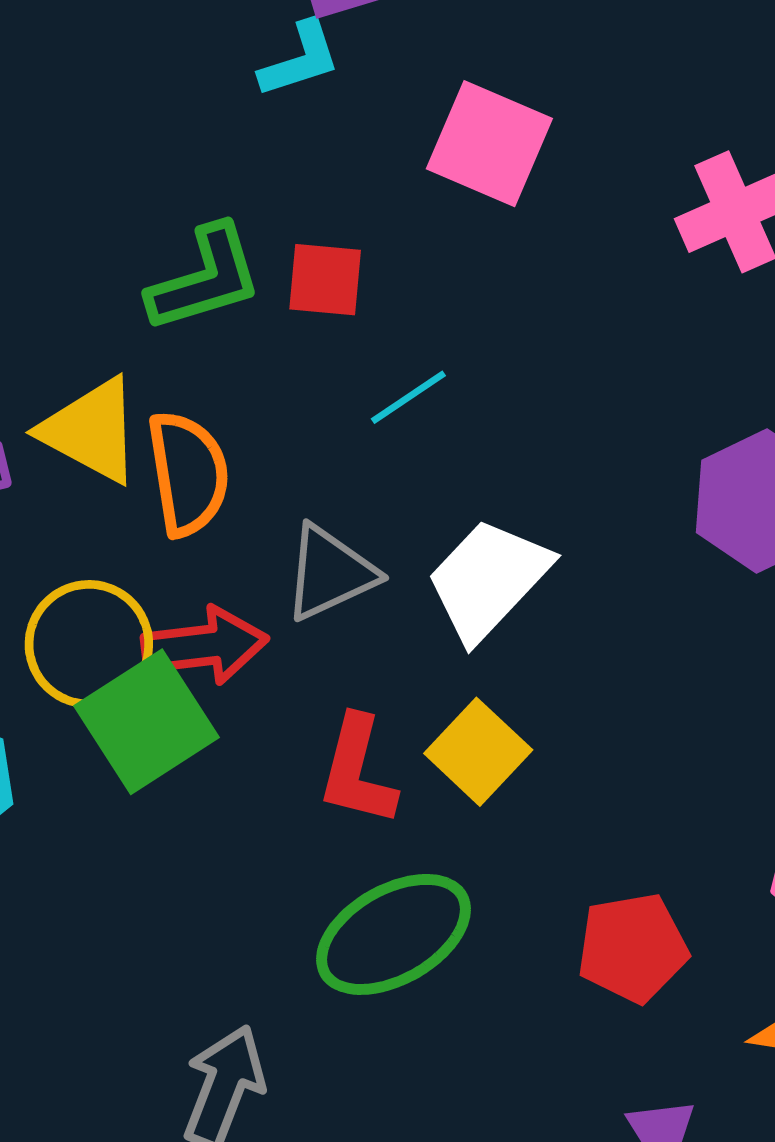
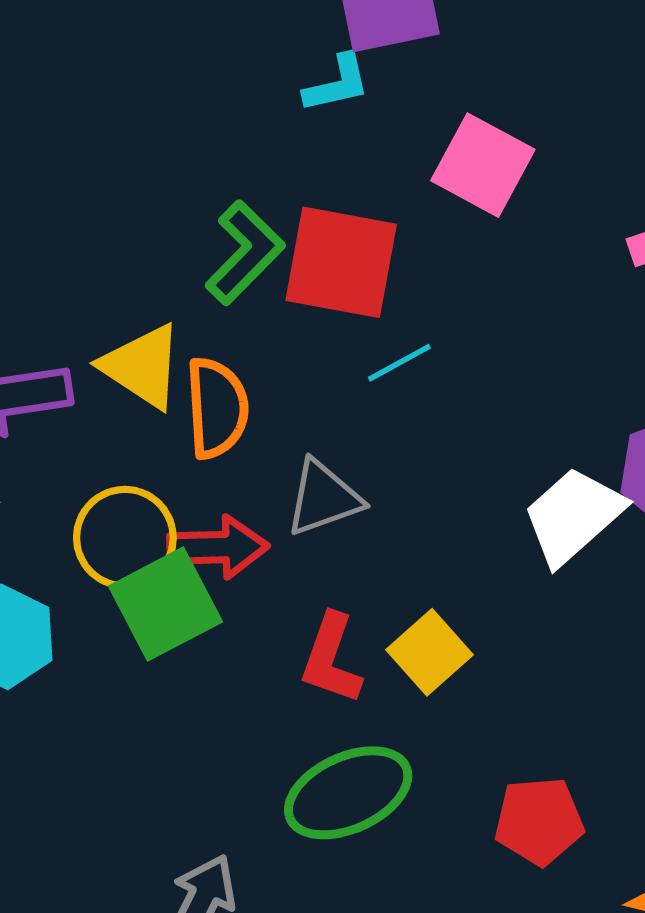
green L-shape: (205, 279) -> (245, 253), turned -34
red square: (325, 280) -> (341, 262), size x1.8
white trapezoid: (488, 580) -> (573, 516), moved

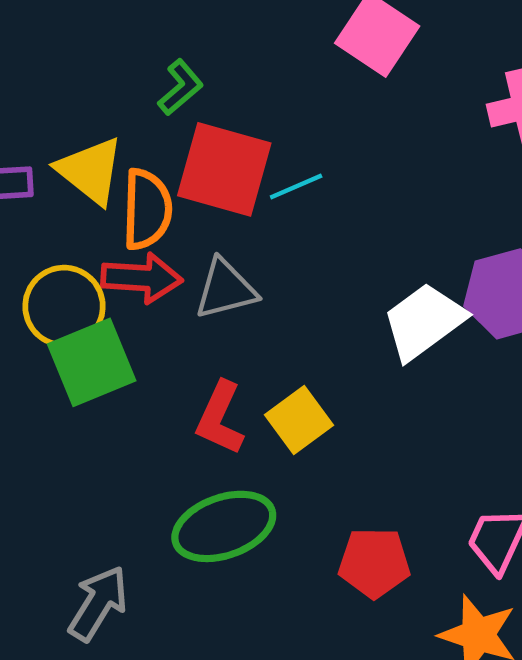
green L-shape: (245, 253) -> (180, 87), size x0.7
red square: (341, 262) -> (224, 169), moved
red arrow: (218, 547) -> (142, 278), moved

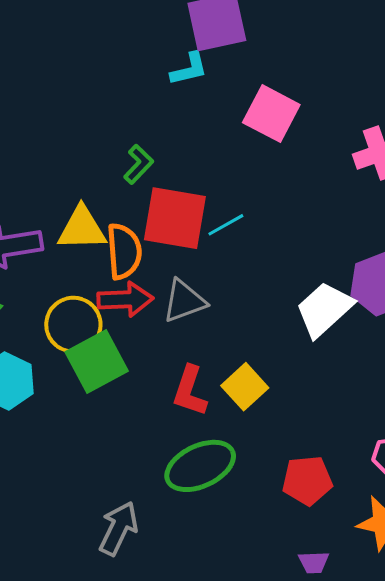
yellow triangle: (90, 171) -> (82, 229), turned -34

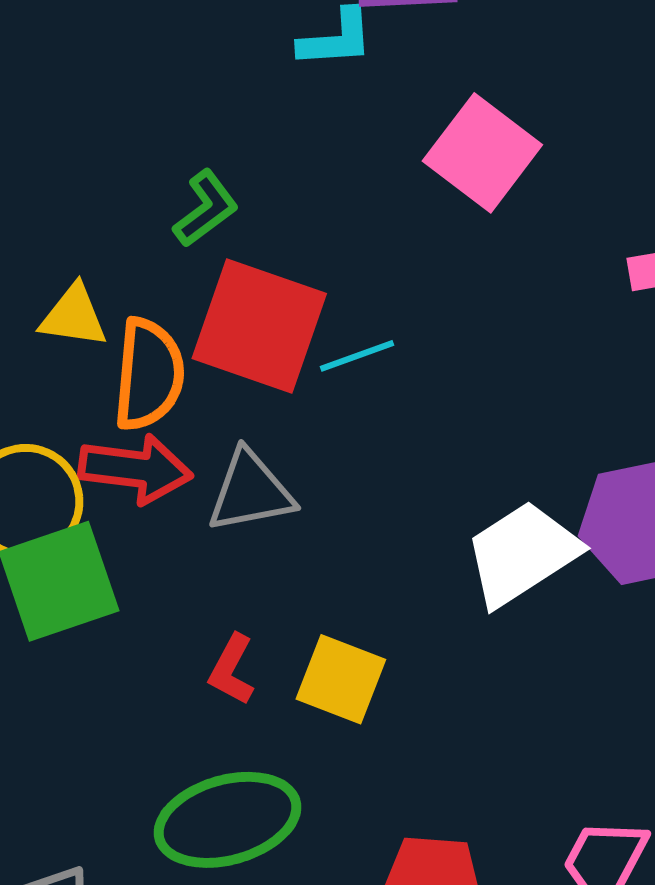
yellow triangle: (82, 229) -> (74, 316), size x0.7
yellow square: (245, 387) -> (341, 679), turned -36
red L-shape: (190, 391) -> (232, 670), size x0.7

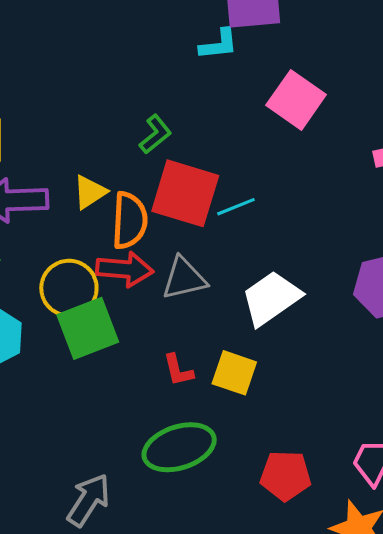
yellow triangle: (74, 316) -> (90, 192), turned -39
white trapezoid: (522, 554) -> (271, 298), moved
red L-shape: (232, 670) -> (178, 370), turned -39

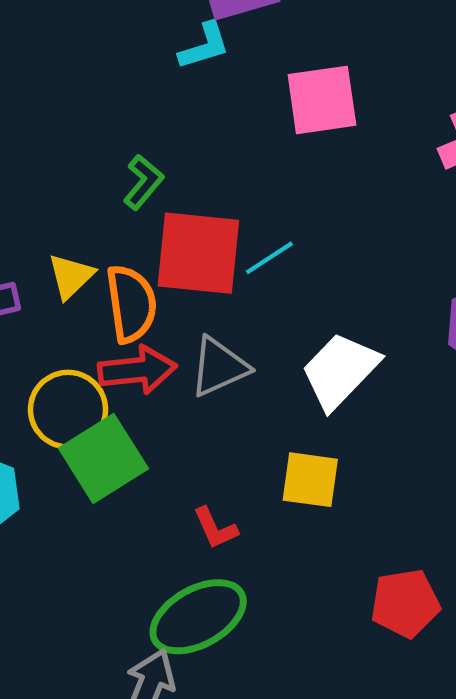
pink square: (296, 100) -> (322, 100), turned -32
red L-shape: (178, 370) -> (215, 528), moved
green ellipse: (179, 447) -> (198, 617), moved

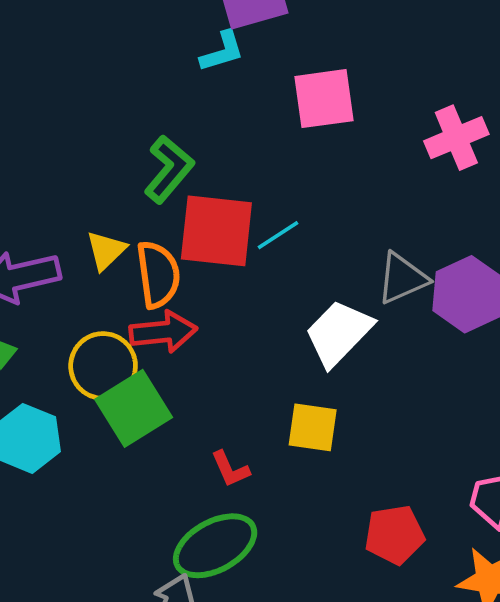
green L-shape: (143, 182) -> (169, 169), size x1.4
gray triangle: (219, 367) -> (402, 278), moved

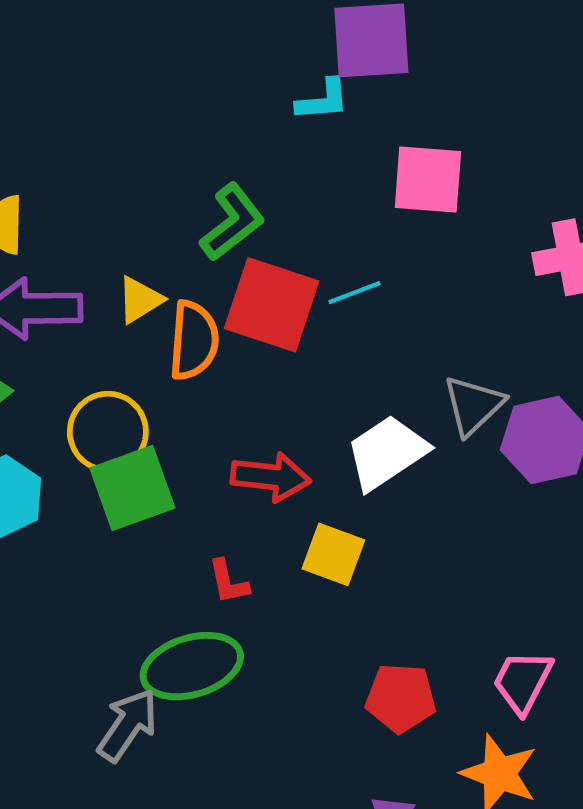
cyan line: (278, 235) -> (354, 293), moved
gray triangle: (402, 278) -> (473, 405), turned -32
red arrow: (163, 332) -> (271, 477), moved

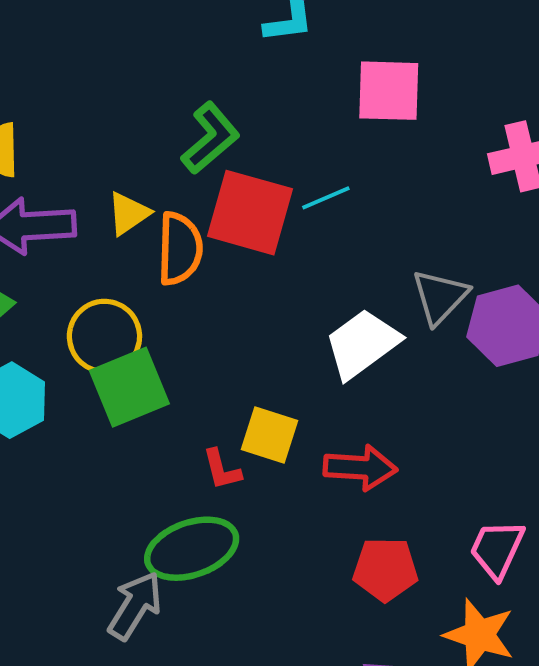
red arrow: (271, 477) -> (360, 468), moved
yellow square: (333, 554) -> (270, 435), moved

